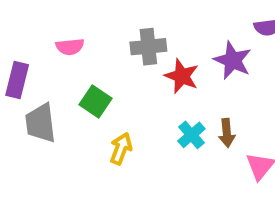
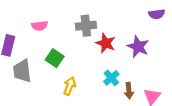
purple star: (233, 60) -> (138, 47), moved
brown arrow: (227, 133) -> (129, 91), moved

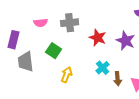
gray cross: (86, 26) -> (70, 23), moved

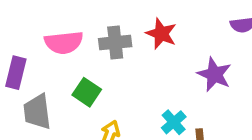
pink semicircle: (41, 23) -> (64, 43), size x1.5
red star: (98, 38) -> (161, 34), moved

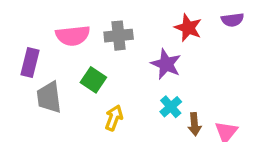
red star: (161, 34) -> (188, 28), moved
purple star: (214, 74) -> (166, 64), moved

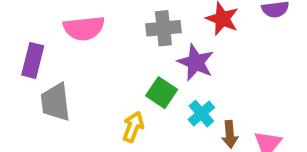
gray cross: (119, 36) -> (163, 28), moved
green square: (93, 80) -> (162, 93), moved

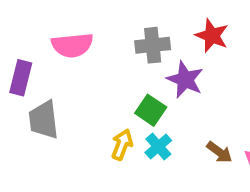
cyan cross: (201, 114) -> (158, 147), moved
brown arrow: (230, 134) -> (220, 152), turned -48

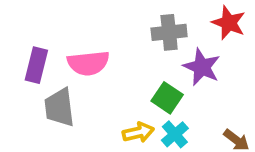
pink semicircle: (72, 45) -> (88, 63), moved
yellow arrow: (122, 145) -> (138, 132), turned 56

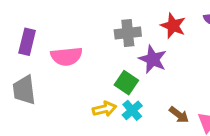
purple rectangle: (36, 65) -> (27, 42), moved
gray trapezoid: (59, 107) -> (24, 90), moved

